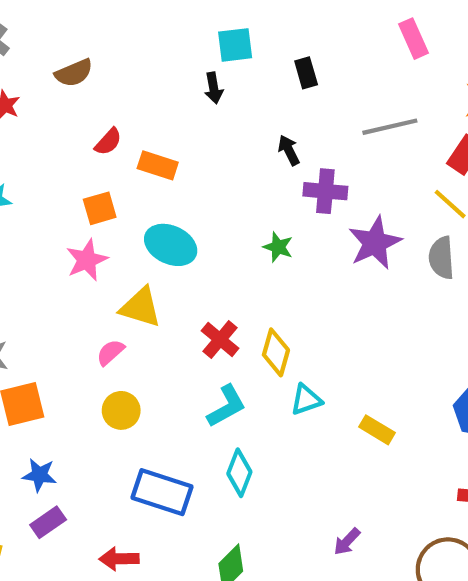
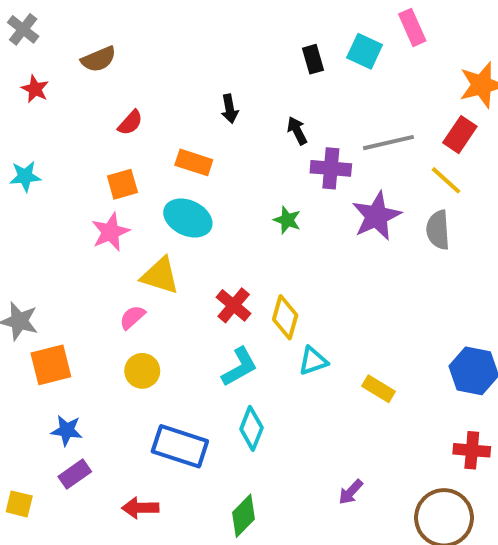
cyan square: (235, 45) -> (365, 51), moved, turned 32
black arrow: (214, 88) -> (230, 109), moved
gray line: (390, 127) -> (388, 143), moved
orange rectangle: (158, 165) -> (194, 162), moved

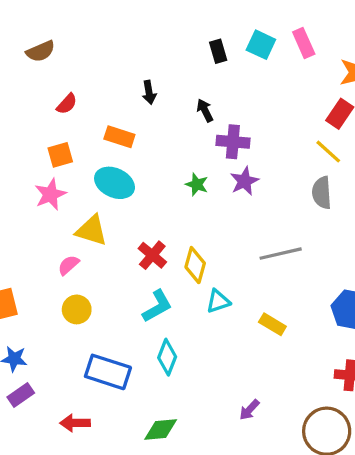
pink rectangle: (412, 27) -> (304, 43), moved
gray line: (388, 143) -> (281, 254), moved
purple star: (376, 216) -> (244, 181), moved, size x0.7
green diamond: (243, 516) -> (161, 430), turned 40

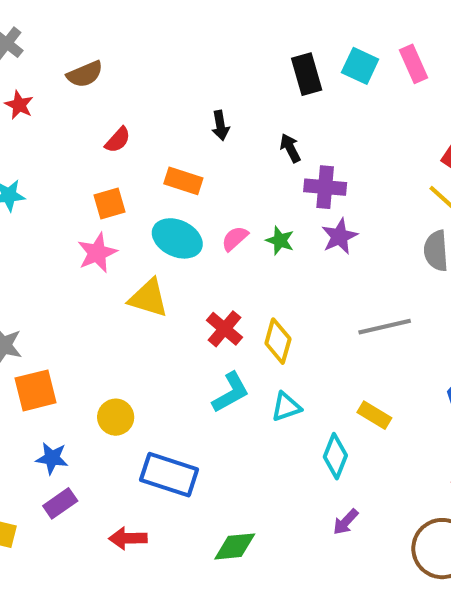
black rectangle: (218, 51) -> (307, 74), size x1.4
pink semicircle: (68, 265) -> (235, 238), moved
cyan triangle: (218, 301) -> (286, 407), moved
yellow circle: (77, 309) -> (116, 417), moved
cyan diamond: (167, 357) -> (335, 456), moved

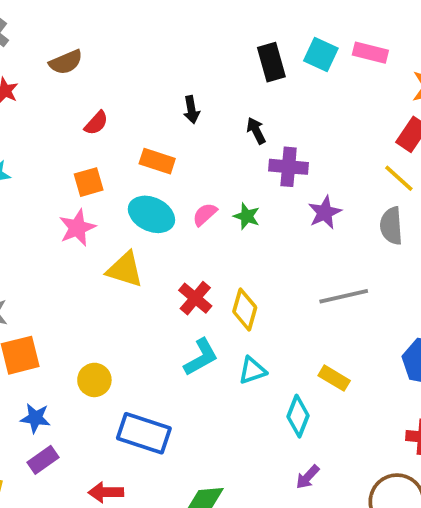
pink rectangle: (413, 64) -> (370, 53), turned -52
purple star: (340, 236) -> (325, 212), moved

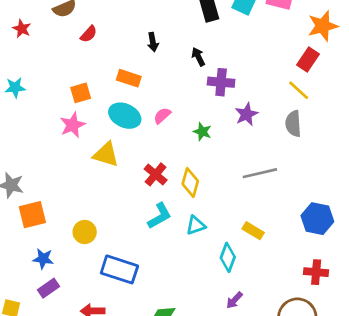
red semicircle: (96, 123) -> (89, 34), moved
green star: (247, 216) -> (202, 132), moved

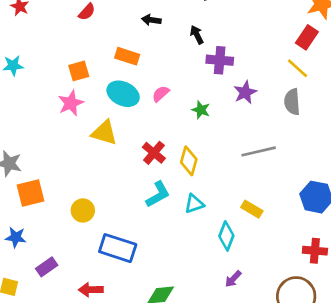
black arrow: (153, 42) -> (151, 20), turned 108
blue star: (43, 259) -> (16, 237), moved

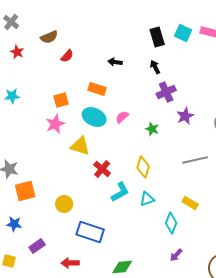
black arrow: (197, 35) -> (155, 67), moved
purple cross: (220, 60) -> (166, 92), turned -30
red cross: (154, 153) -> (102, 169), moved

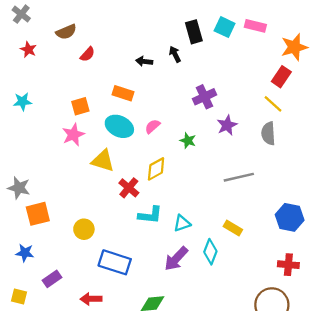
black arrow: (155, 67) -> (175, 54), moved
yellow diamond: (143, 167) -> (156, 169), moved, turned 45
cyan L-shape: (120, 192) -> (150, 215), turned 35
purple arrow: (176, 255) -> (176, 259), moved, size x1.6

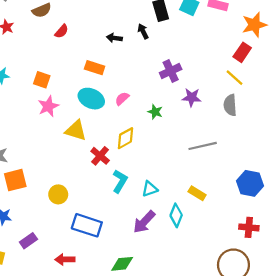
orange square: (80, 106) -> (42, 80), moved, turned 35
purple star: (227, 125) -> (192, 97), turned 30
cyan L-shape: (150, 215) -> (120, 181), turned -65

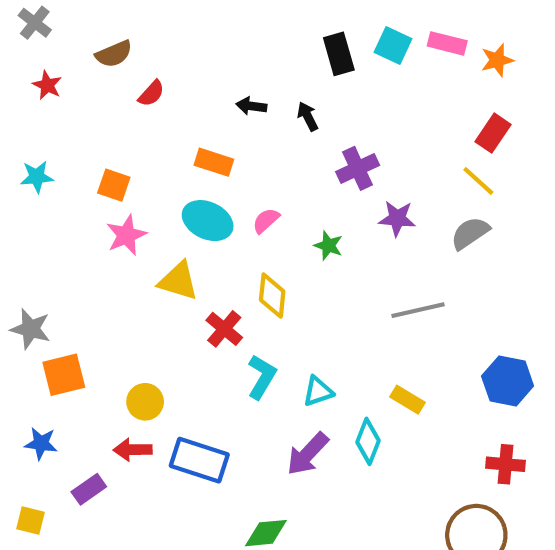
orange star: (254, 25) -> (497, 60), moved, size x0.7
black arrow: (143, 31) -> (308, 116), moved
gray semicircle: (230, 105) -> (470, 233), turned 60
yellow diamond: (125, 138) -> (272, 296), turned -55
red arrow: (65, 259) -> (133, 450), moved

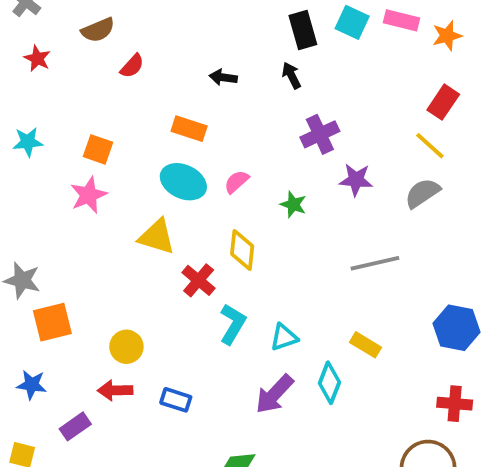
black arrow: (308, 116) -> (291, 75), moved
pink star: (126, 235) -> (89, 195), moved
blue rectangle: (199, 460) -> (176, 400), size x0.6

